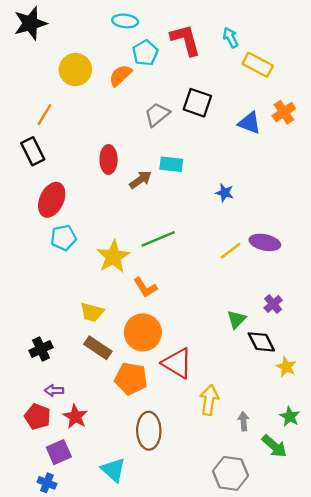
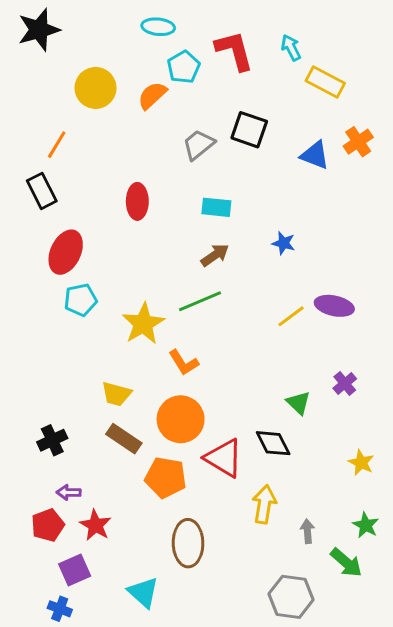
brown arrow: (140, 180) -> (215, 255), moved
green triangle: (236, 319) -> (298, 403), turned -30
black diamond: (261, 342) -> (273, 443), moved
red pentagon: (37, 417) -> (48, 525), turned 30

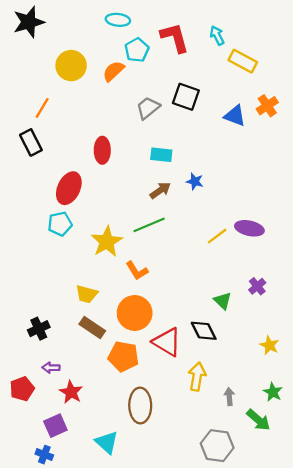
blue star: (284, 243) -> (195, 181), moved
red ellipse: (66, 252) -> (69, 188), moved
red pentagon: (48, 525) -> (22, 389), moved

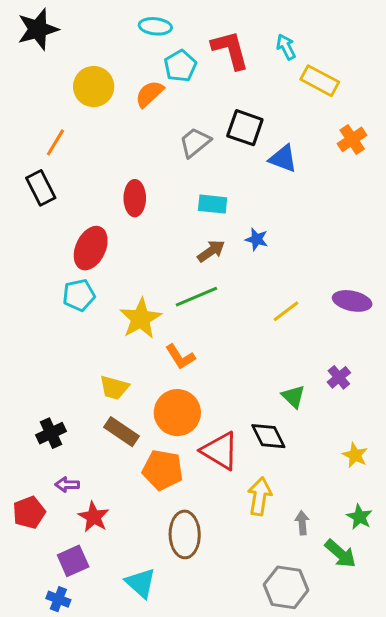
blue triangle: (235, 116) -> (283, 159), moved
purple ellipse: (249, 228) -> (352, 301), moved

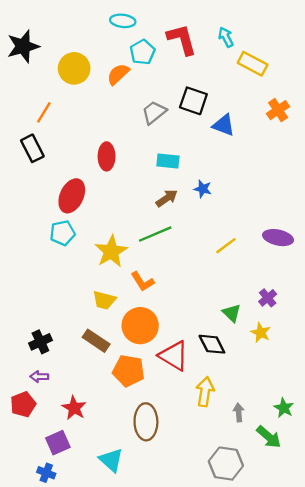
black star: (38, 29) -> (23, 46), moved
yellow trapezoid: (114, 388) -> (104, 300), moved
yellow star: (355, 455) -> (261, 333), moved
purple arrow: (67, 485) -> (39, 377), moved

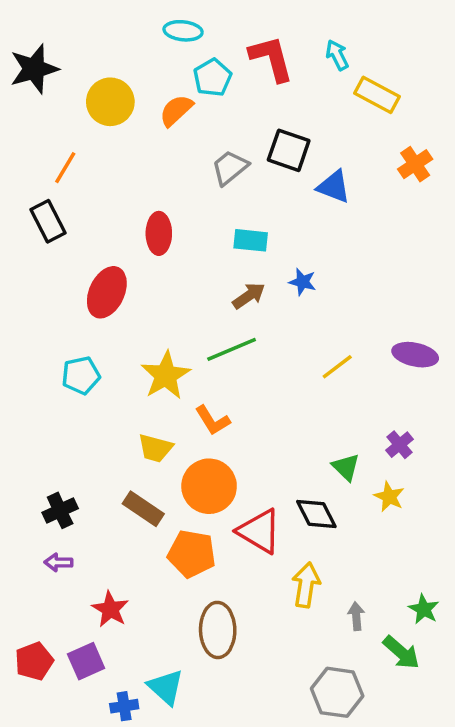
cyan pentagon: (62, 233) -> (81, 375), moved
red pentagon: (23, 404) -> (34, 661), moved
blue cross: (46, 473) -> (124, 706), moved, turned -30

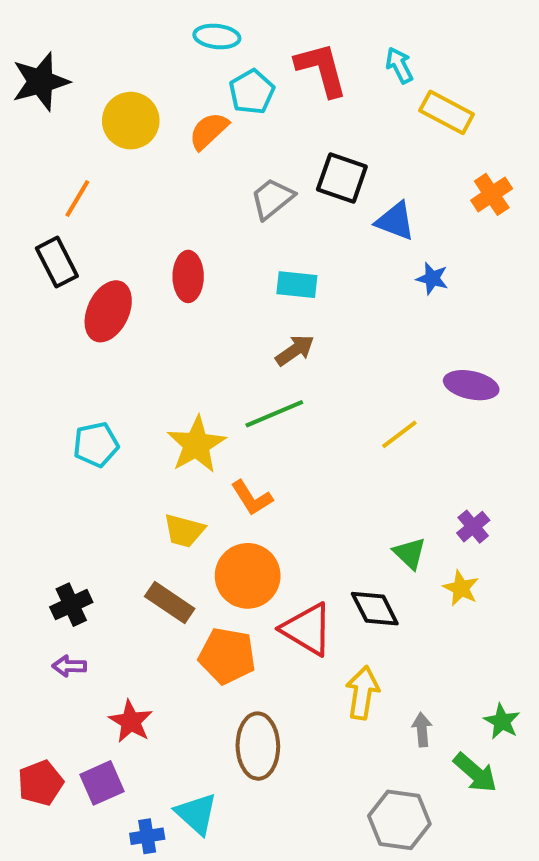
blue star: (303, 282) -> (432, 278), moved
red ellipse: (107, 292) -> (108, 311), moved
purple ellipse: (415, 355) -> (471, 385), moved

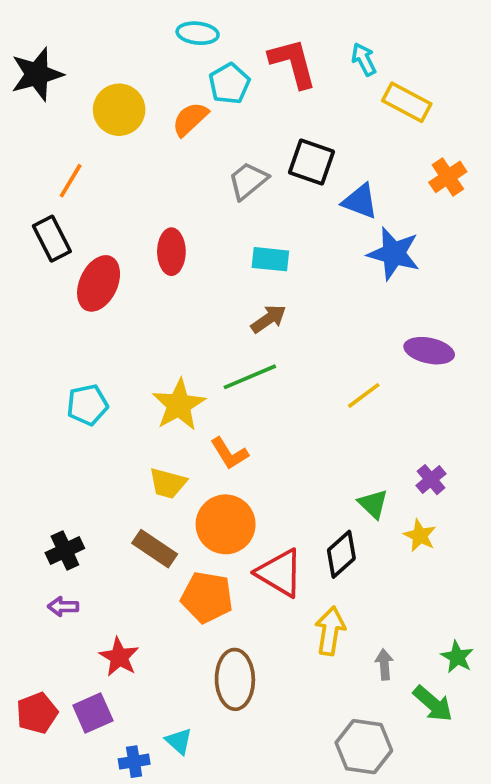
blue star: (432, 278) -> (394, 254), size x1.8
black diamond: (375, 609) -> (341, 554), turned 75
cyan triangle: (196, 814) -> (179, 741), size x0.7

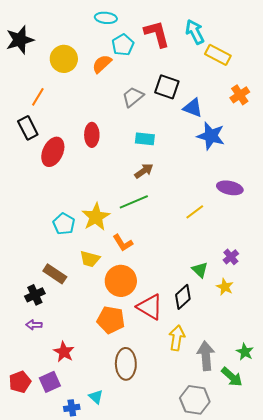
cyan arrow: (364, 59) -> (195, 32), size x1.4
cyan pentagon: (87, 405) -> (64, 224), moved, turned -30
brown rectangle: (155, 549) -> (55, 274), moved
gray arrow: (384, 664) -> (206, 356), size x1.8

